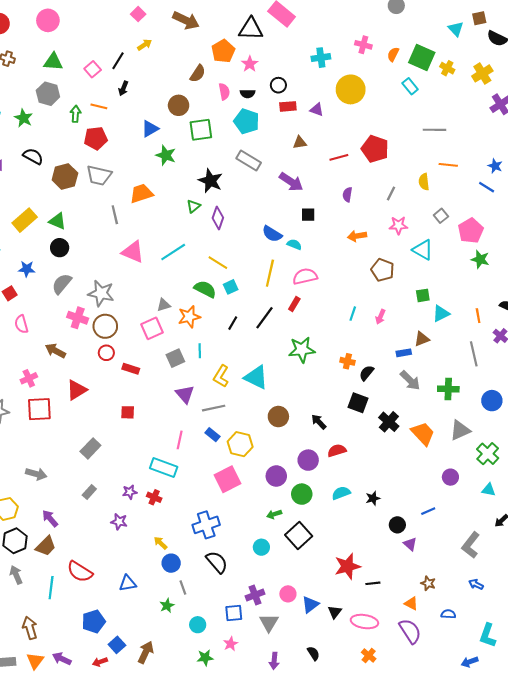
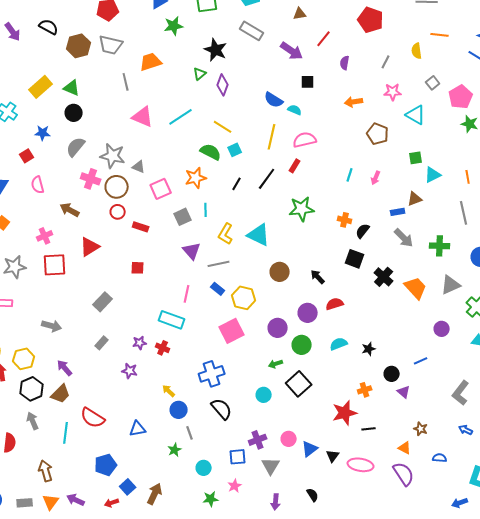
green star: (166, 155) -> (174, 26), turned -30
red line: (339, 157) -> (324, 39), moved, turned -36
gray triangle: (164, 305) -> (139, 167), moved, turned 40
orange cross: (369, 656) -> (365, 390), moved, turned 32

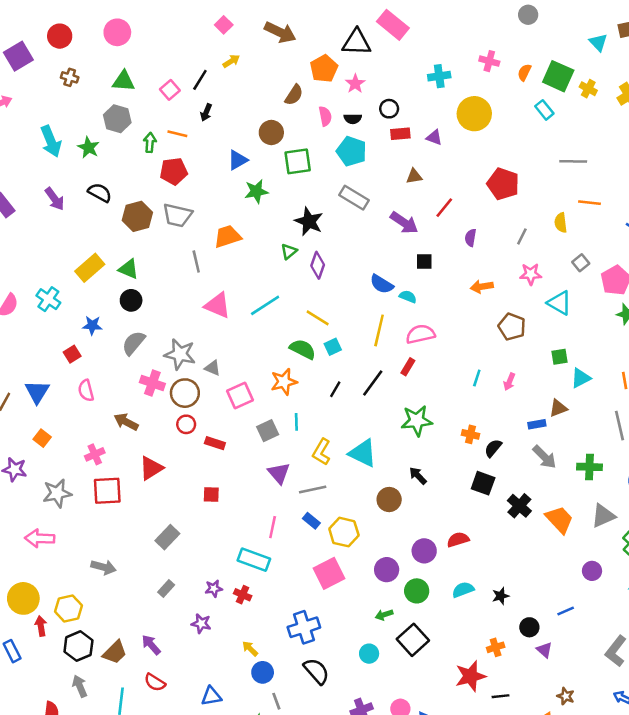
black arrow: (318, 277) -> (418, 476), moved
purple arrow: (65, 368) -> (151, 645), moved
red semicircle: (93, 418) -> (155, 682), size x0.7

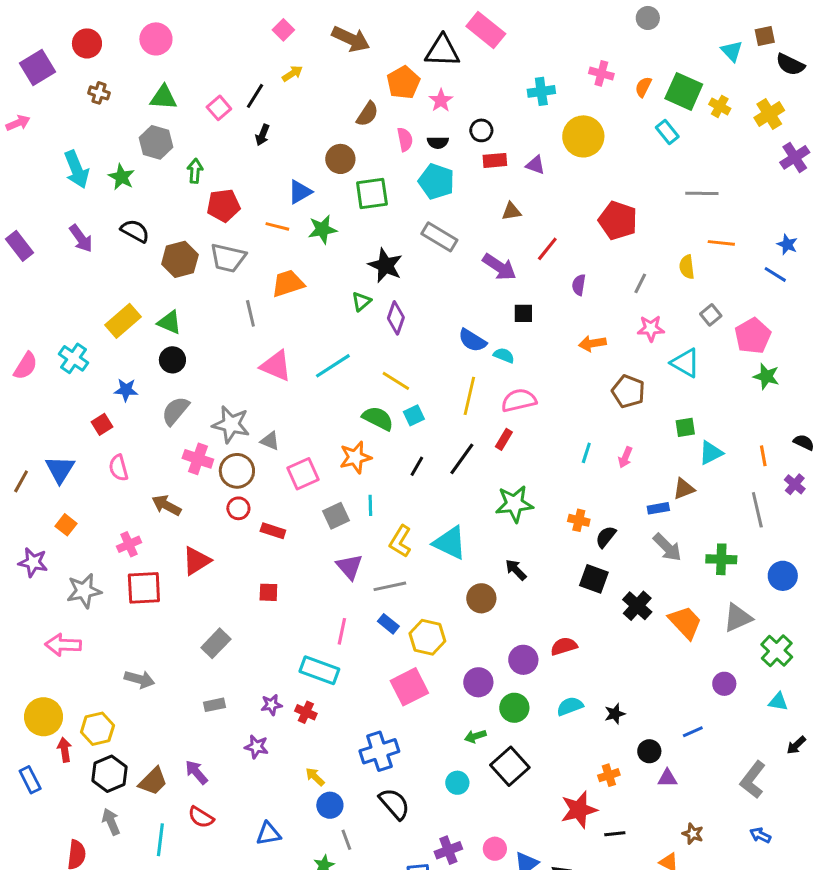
orange line: (177, 134) -> (277, 226), moved
gray rectangle: (166, 588) -> (214, 705), turned 36
purple triangle: (544, 650) -> (667, 778), turned -42

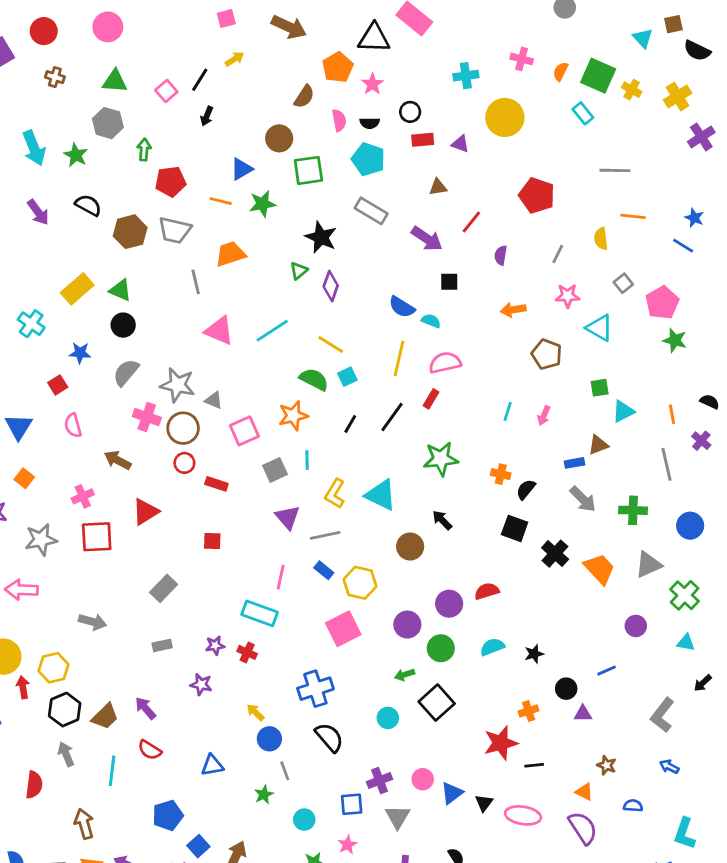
pink square: (283, 30) -> (226, 19), turned 30

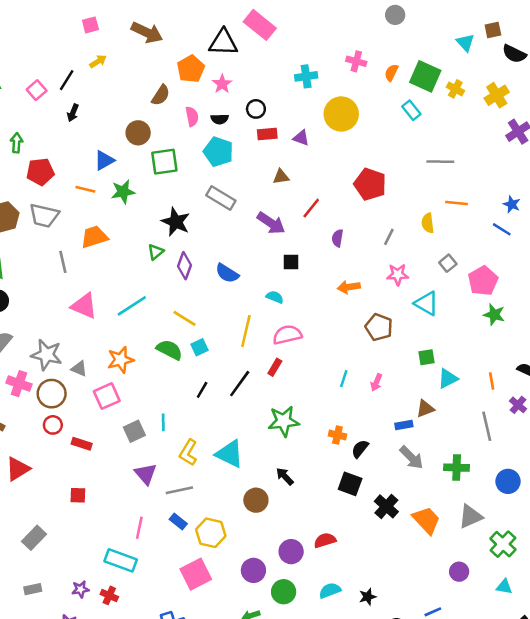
blue semicircle: (402, 307) -> (227, 273), moved
orange star: (293, 416) -> (121, 360), moved

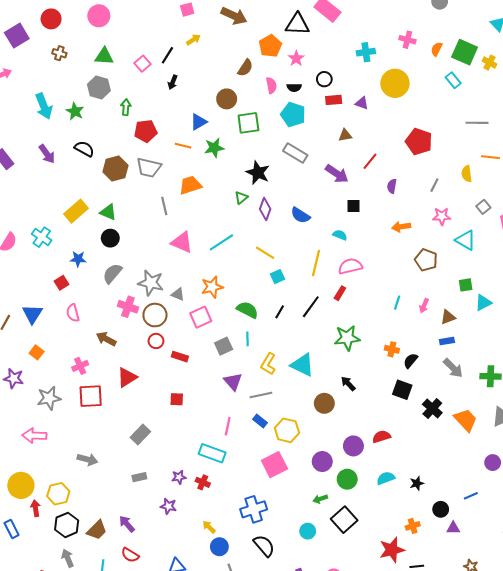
green semicircle: (169, 350) -> (247, 310), moved
brown triangle: (425, 409) -> (448, 317), moved

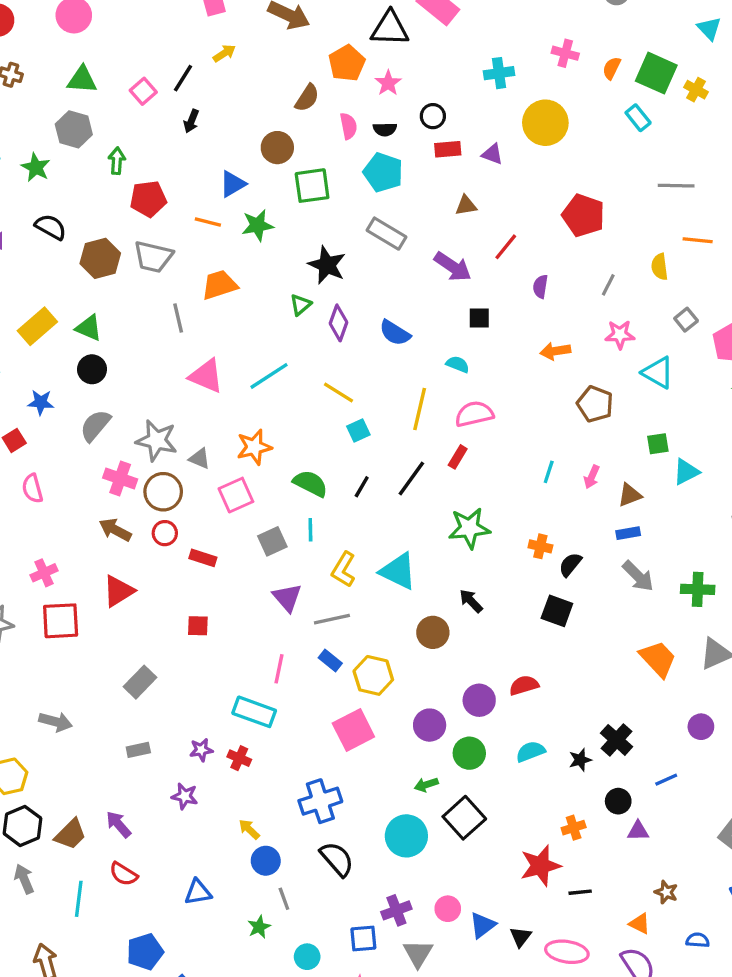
brown arrow: (106, 339) -> (115, 530), moved
black cross: (432, 409) -> (617, 740), moved
cyan circle: (308, 531) -> (406, 836), size x1.6

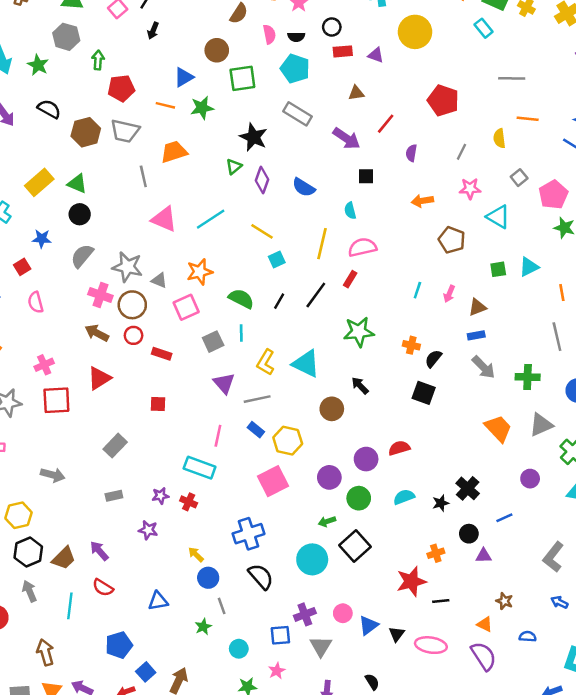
cyan semicircle: (458, 364) -> (350, 211), turned -126
cyan triangle: (686, 472) -> (529, 267), moved

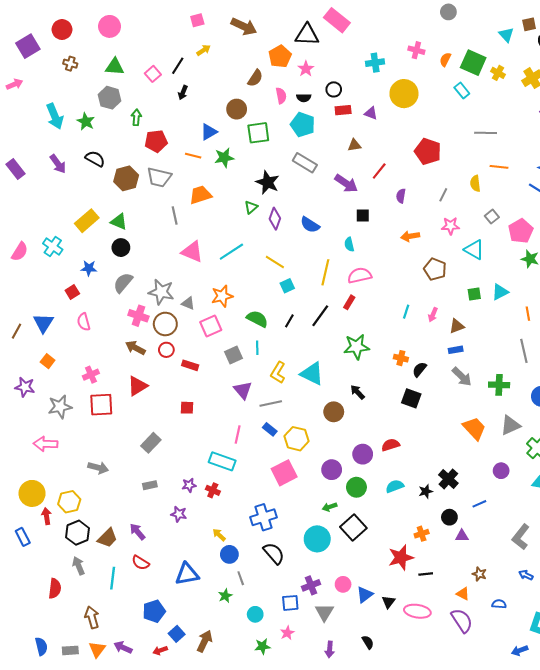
blue triangle: (158, 601) -> (187, 574), size x1.4

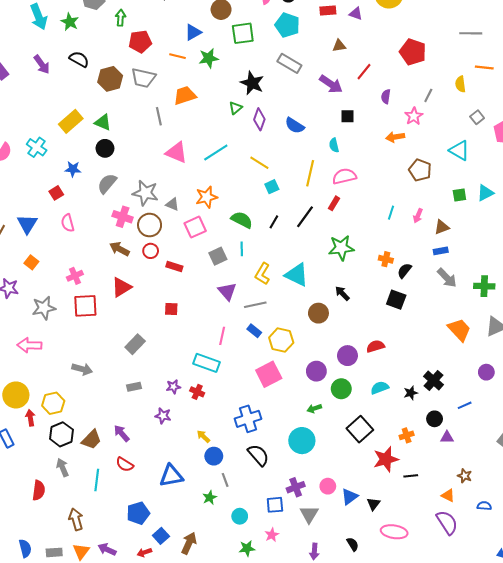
pink star: (450, 226) -> (414, 116), moved, turned -30
black square: (353, 528) -> (360, 429), moved
pink ellipse: (417, 611) -> (394, 532), moved

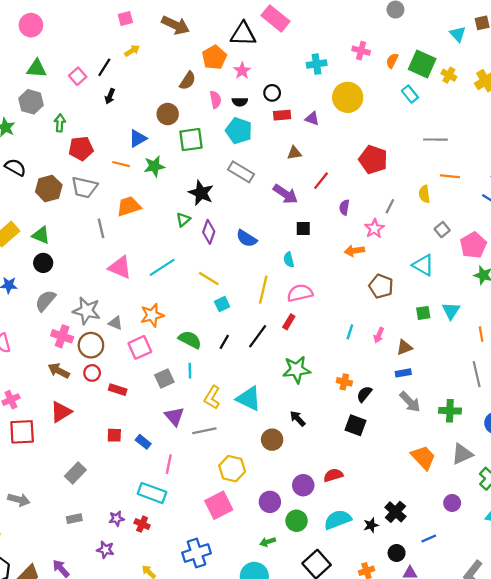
cyan triangle: (485, 193) -> (451, 311), turned -30
blue rectangle: (254, 331) -> (143, 442), moved
cyan semicircle: (380, 388) -> (338, 520), size x1.4

